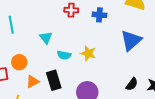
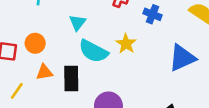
yellow star: (88, 53) -> (126, 44), moved
cyan semicircle: (64, 55) -> (93, 51), size x1.6

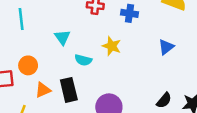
cyan semicircle: (93, 51) -> (83, 60), size x0.6
blue triangle: (182, 58) -> (166, 47), size x0.6

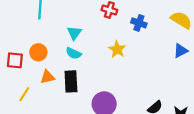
blue triangle: (166, 47) -> (181, 51), moved
cyan semicircle: (83, 60) -> (74, 53), moved

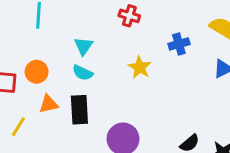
blue cross: (139, 23) -> (179, 44), moved, turned -35

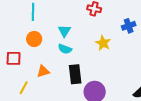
orange circle: (37, 72) -> (34, 39), moved
black rectangle: (79, 110) -> (75, 74), moved

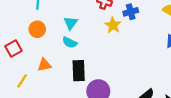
blue cross: (129, 26) -> (131, 12), moved
yellow star: (103, 43) -> (113, 25), moved
red square: (14, 58) -> (13, 49), turned -35

